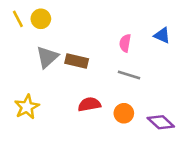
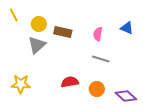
yellow circle: (41, 19) -> (39, 24), moved
brown rectangle: (77, 61) -> (63, 32), moved
yellow star: (27, 107) -> (21, 84), turned 30

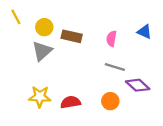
red semicircle: (70, 82) -> (70, 102), moved
yellow star: (21, 84) -> (40, 97), moved
purple diamond: (126, 96) -> (138, 85), moved

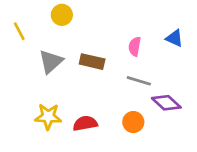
yellow line: (16, 17) -> (19, 31), moved
yellow circle: (44, 27) -> (62, 15), moved
brown rectangle: (72, 36) -> (92, 62), moved

